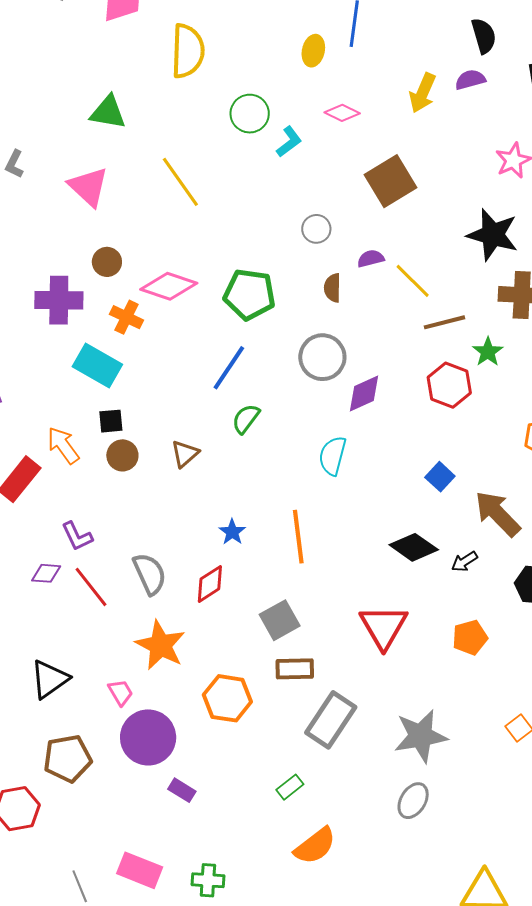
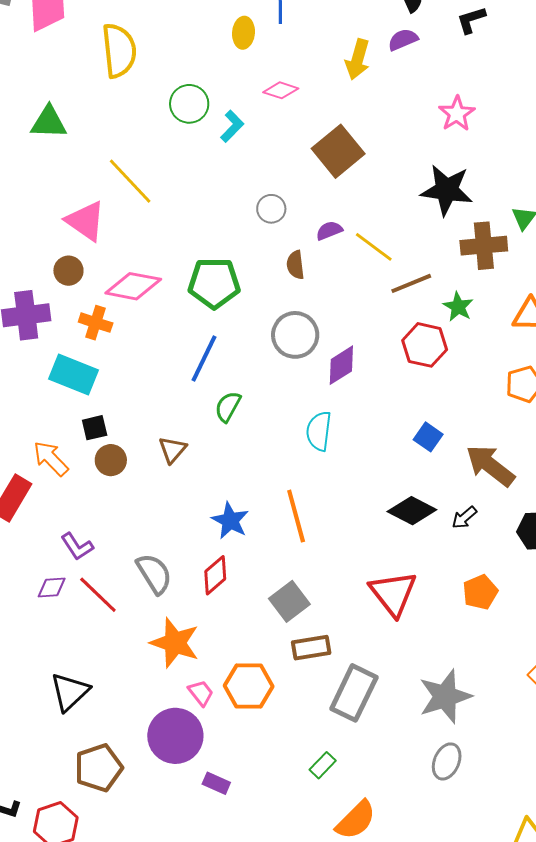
pink triangle: (88, 187) -> (86, 221), moved
blue star: (232, 532) -> (230, 521), size x1.4
pink trapezoid: (120, 692) -> (201, 693), moved

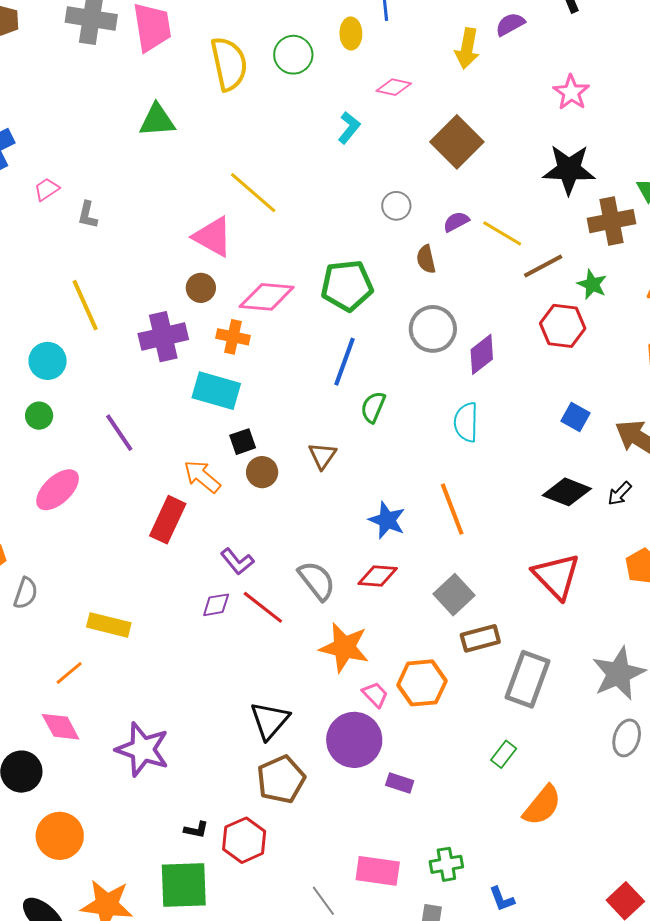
green circle: (189, 104) -> (293, 55), moved
green triangle: (49, 122) -> (157, 120), moved
red diamond: (215, 575) -> (378, 576), turned 51
black triangle: (70, 692) -> (270, 720), moved

